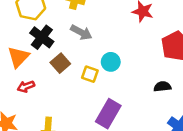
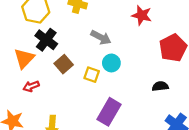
gray arrow: (81, 32) -> (101, 37), moved

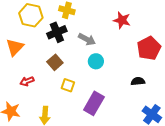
black cross: (46, 40) -> (57, 32), moved, turned 30
orange triangle: (24, 58) -> (15, 47), moved
yellow square: (92, 75) -> (68, 85), moved

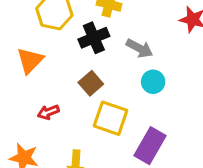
yellow square: (68, 85) -> (111, 118), size x1.6

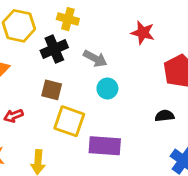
brown square: (91, 83) -> (52, 90), turned -35
purple rectangle: (150, 146) -> (105, 146), turned 64

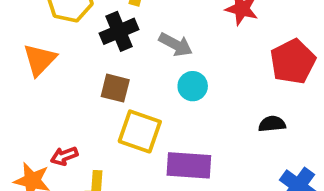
red arrow: (13, 116) -> (64, 156), moved

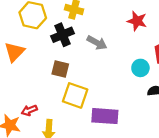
cyan circle: (193, 86) -> (140, 68), moved

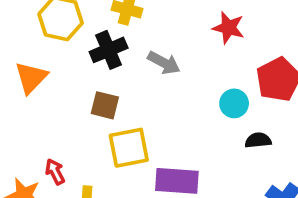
yellow square: (75, 95) -> (129, 148), turned -30
red arrow: (29, 110) -> (55, 172), turned 84

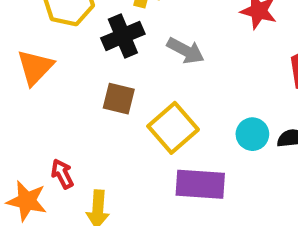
cyan circle: (234, 103) -> (252, 134), moved
yellow square: (129, 148) -> (173, 128), moved, turned -30

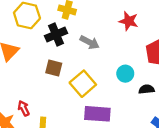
cyan circle: (252, 134) -> (125, 74), moved

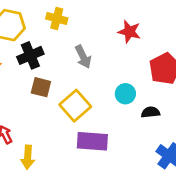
black cross: (56, 34) -> (30, 55), moved
gray arrow: (90, 42) -> (83, 57), turned 36

